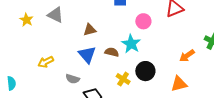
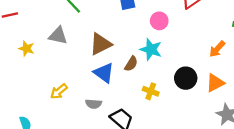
brown triangle: (90, 30) -> (101, 44), size x1.5
brown semicircle: (112, 52) -> (131, 64), turned 120
black circle: (145, 71) -> (186, 78), moved

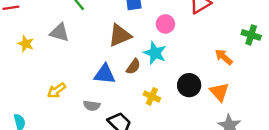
brown triangle: (101, 44) -> (120, 35), moved
orange arrow: (217, 49) -> (224, 57), turned 84
blue triangle: (104, 73) -> (105, 74), turned -35
orange triangle: (215, 83) -> (219, 92), turned -48

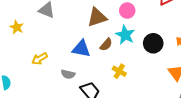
pink circle: (165, 24) -> (127, 11), moved
yellow star: (26, 44) -> (17, 27), moved
black circle: (189, 85) -> (153, 43), moved

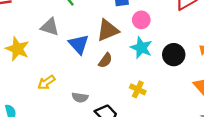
yellow star: (17, 27) -> (17, 49), size x1.5
brown semicircle: (106, 45) -> (105, 60), moved
blue triangle: (81, 49) -> (79, 44), moved, turned 42

